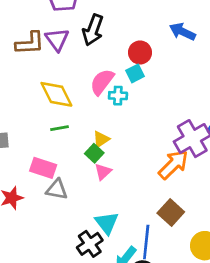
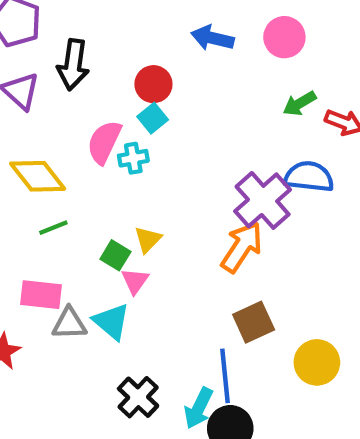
yellow triangle: (101, 139) -> (148, 239), moved
brown square: (171, 213) -> (254, 322), turned 35
cyan triangle: (107, 223) -> (111, 321), moved

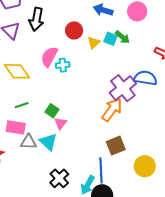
green arrow: (300, 103) -> (122, 37), moved, turned -112
cyan square: (153, 118) -> (110, 39), moved, turned -32
green line: (53, 228) -> (22, 105), moved
yellow triangle: (148, 239) -> (94, 43), moved

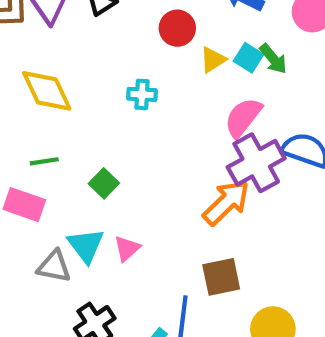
pink semicircle: (49, 57) -> (243, 117), moved
pink triangle: (61, 123) -> (127, 249), moved
gray triangle: (28, 142) -> (54, 266), moved

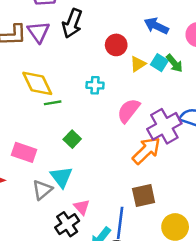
pink semicircle: (243, 117) -> (128, 111), moved
green line: (44, 161) -> (53, 103), moved
pink triangle: (127, 249) -> (82, 207), moved, turned -30
gray triangle: (54, 266) -> (42, 190), turned -50

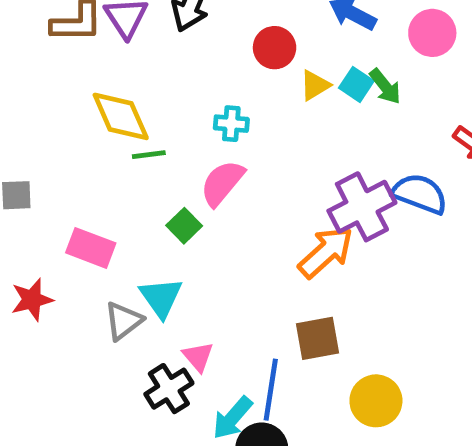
pink semicircle: (128, 111) -> (222, 183), moved

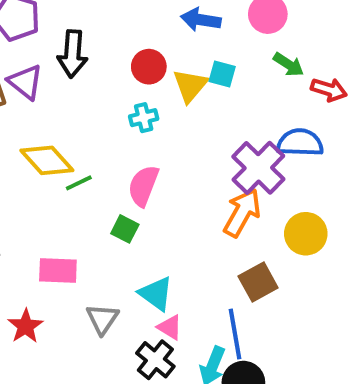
yellow triangle: (315, 85) -> (190, 86), size x1.4
green arrow: (385, 86) -> (289, 65), moved
cyan cross: (231, 124) -> (144, 118), moved
cyan triangle: (161, 297) -> (156, 294), moved
yellow circle: (376, 401) -> (306, 234), moved

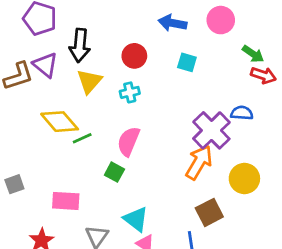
green arrow: (289, 65) -> (253, 54), moved
yellow triangle: (190, 86) -> (89, 81), moved
blue semicircle: (300, 143) -> (242, 113), size x0.7

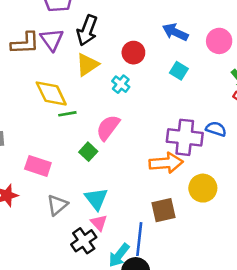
cyan cross: (130, 92) -> (121, 84), turned 36
purple cross: (211, 130) -> (185, 137), turned 36
orange arrow: (199, 162) -> (166, 163), turned 40

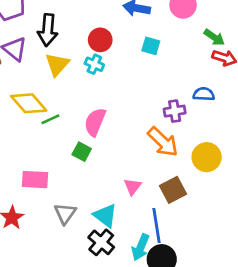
cyan cross: (121, 84) -> (94, 64), moved
purple cross: (185, 137) -> (175, 111), size x0.6
orange arrow: (166, 163) -> (163, 142), turned 64
cyan triangle: (96, 199) -> (105, 216), moved
pink triangle: (99, 223) -> (133, 187), moved, turned 36

